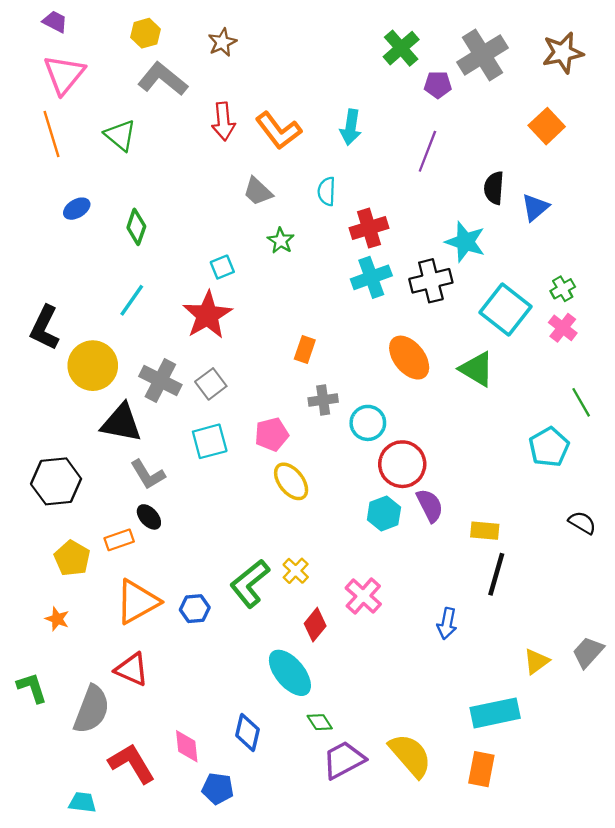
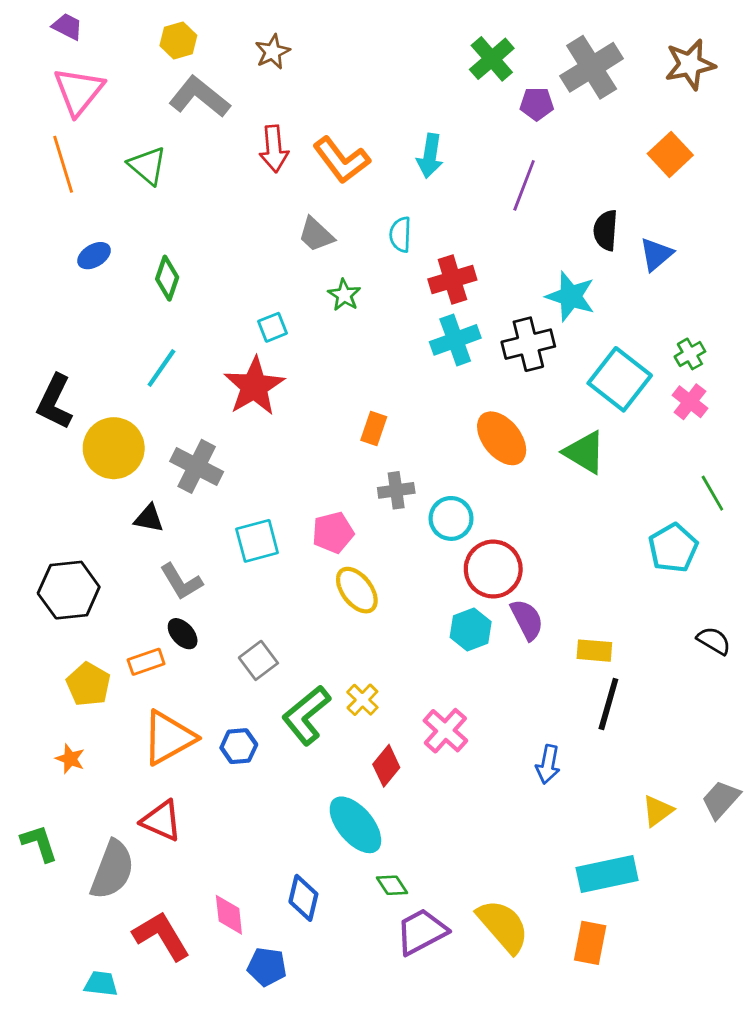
gray square: (211, 384) -> (258, 660), moved
black triangle: (121, 423) -> (149, 518), size x0.6

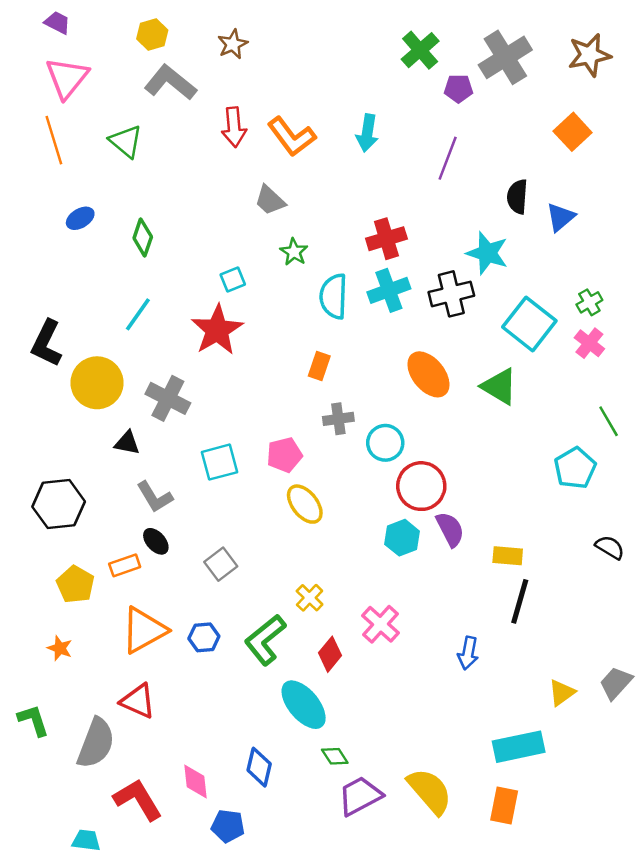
cyan semicircle: (400, 235) -> (334, 296), moved, size x1.5
green L-shape: (306, 715) -> (265, 640), moved

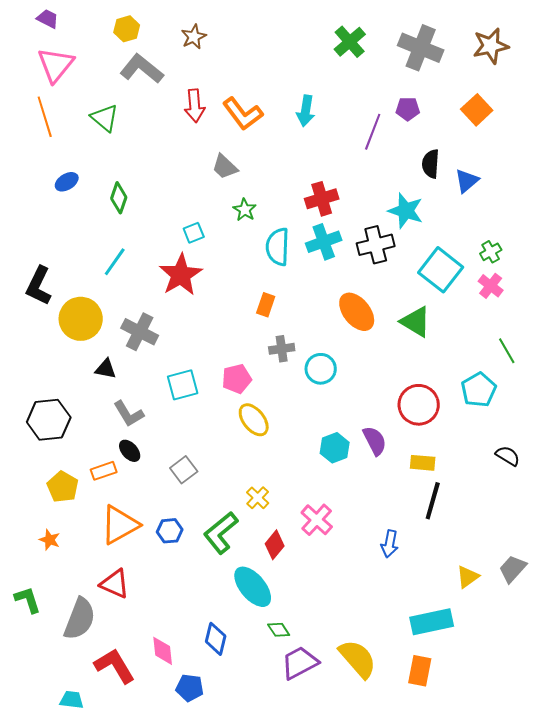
gray cross: (505, 57) -> (421, 48), turned -36
purple pentagon: (458, 89) -> (408, 109), moved
red circle: (421, 486) -> (419, 405), moved

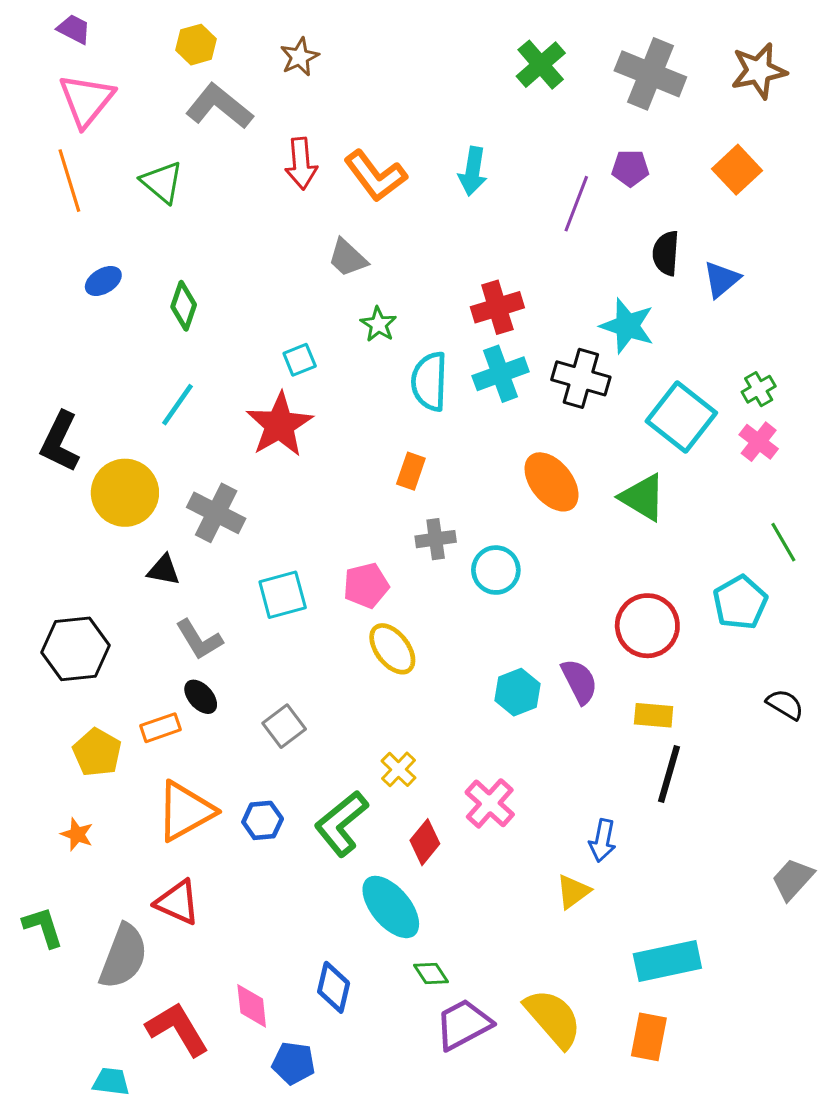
black cross: (376, 245) -> (581, 378), turned 30
yellow triangle: (468, 577) -> (573, 892), moved

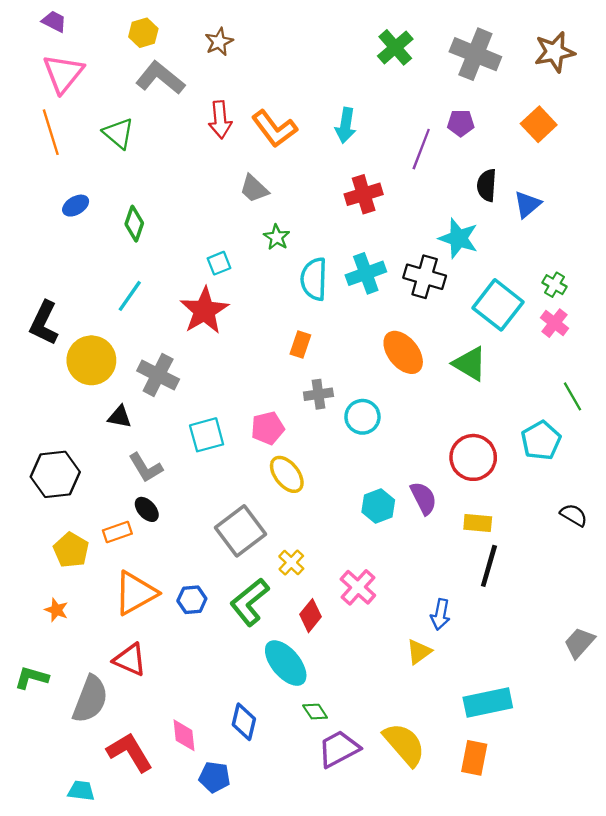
red cross: (497, 307) -> (364, 194), moved
green cross: (759, 389) -> (554, 285), turned -30
gray square: (284, 726) -> (240, 531), moved, size x1.6
green L-shape: (43, 927) -> (32, 678), turned -56

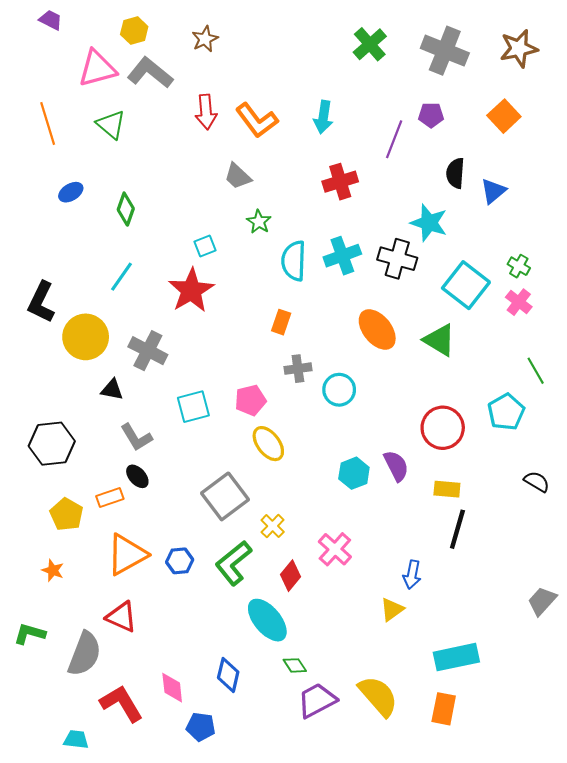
pink triangle: (63, 73) -> (97, 69), moved, turned 36

